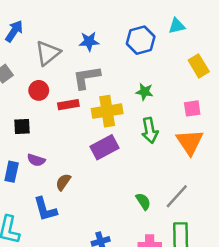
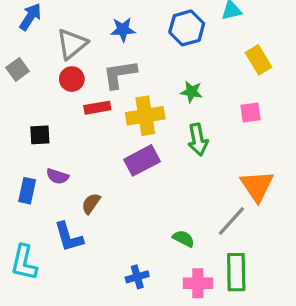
red circle: (39, 90) -> (72, 79), moved
orange triangle: (190, 142) -> (257, 186), moved
green semicircle: (143, 201) -> (184, 239), moved, turned -30

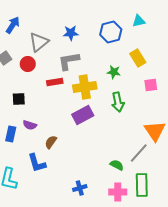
yellow rectangle: (259, 60) -> (138, 58), moved
red circle: (72, 79) -> (28, 64), moved
green semicircle: (184, 239) -> (117, 165), moved

